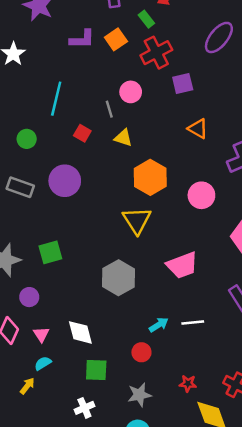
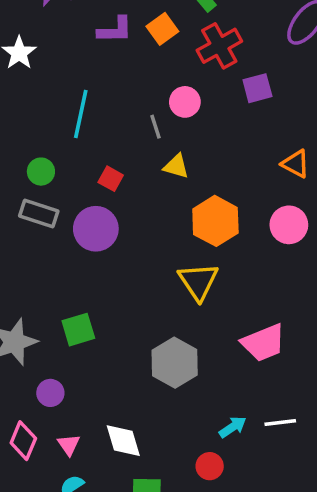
orange triangle: (198, 129) -> (296, 164), moved
red square: (82, 133) -> (111, 179), moved
gray rectangle: (20, 187) -> (39, 213), moved
pink circle: (201, 195) -> (289, 225), moved

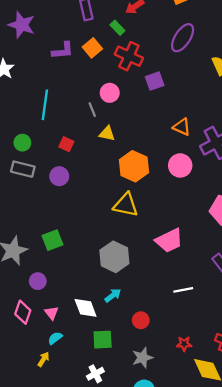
red cross: (219, 46) -> (129, 56), turned -32
purple circle: (96, 229) -> (59, 176), size x0.7
yellow triangle: (198, 281) -> (126, 205), turned -40
cyan arrow: (233, 427) -> (113, 295), moved

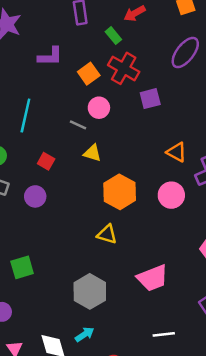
orange square: (92, 48) -> (89, 74), moved
gray line: (92, 110) -> (78, 125), turned -48
yellow triangle: (126, 205) -> (107, 234), size x0.7

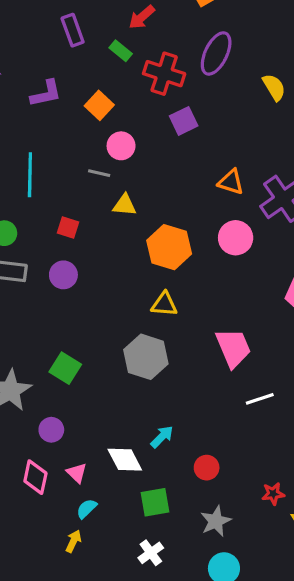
red cross: (124, 68) -> (164, 74), moved
green square: (22, 267) -> (65, 368), turned -30
pink trapezoid: (153, 278) -> (233, 348), turned -80
gray hexagon: (90, 291) -> (146, 357), moved
white line: (164, 334) -> (260, 399), moved

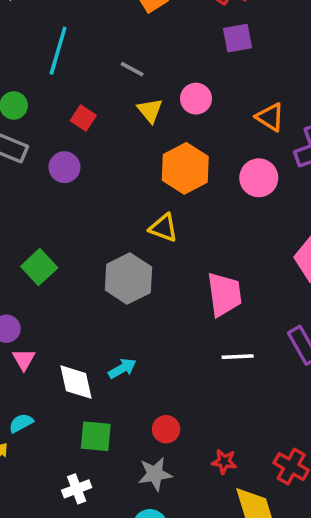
pink circle: (121, 146) -> (196, 99), moved
yellow triangle: (125, 205) -> (150, 111), turned 30
red circle: (207, 468) -> (166, 429), moved
pink triangle: (77, 473) -> (24, 359), moved

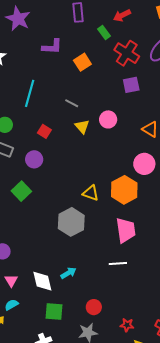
orange hexagon: (185, 168) -> (124, 190), moved
green square: (39, 267) -> (21, 191), moved
white line: (238, 357) -> (118, 264), moved
pink triangle: (24, 359) -> (11, 281), moved

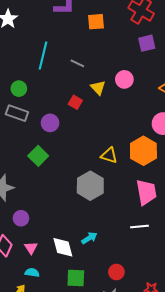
orange square: (82, 62) -> (96, 22), turned 30
gray line: (72, 103) -> (77, 63), moved
red square: (44, 131) -> (75, 102), moved
cyan semicircle: (12, 305) -> (32, 273), turned 40

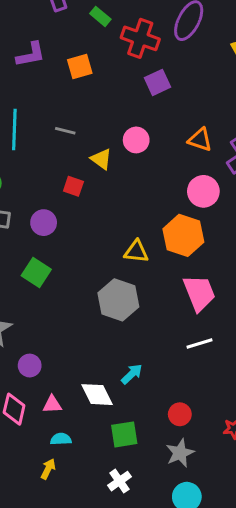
pink triangle: (31, 248) -> (52, 404), turned -48

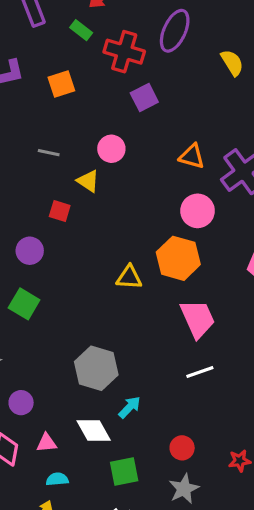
pink circle: (136, 140) -> (111, 149), moved
gray hexagon: (118, 300) -> (96, 368), moved

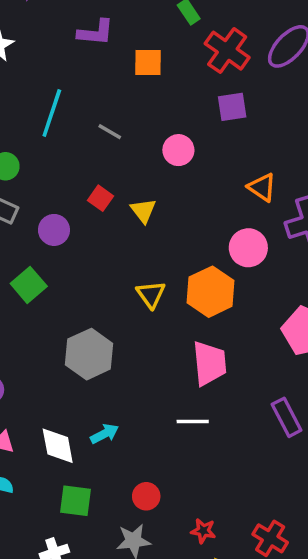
yellow triangle: (88, 181) -> (143, 211), moved
yellow triangle: (129, 277) -> (151, 294), turned 32
gray hexagon: (96, 368) -> (89, 354), moved

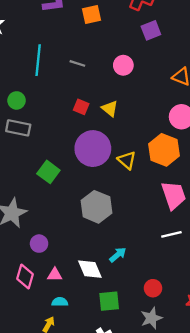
purple circle: (54, 230) -> (93, 149), moved, size x1.8

